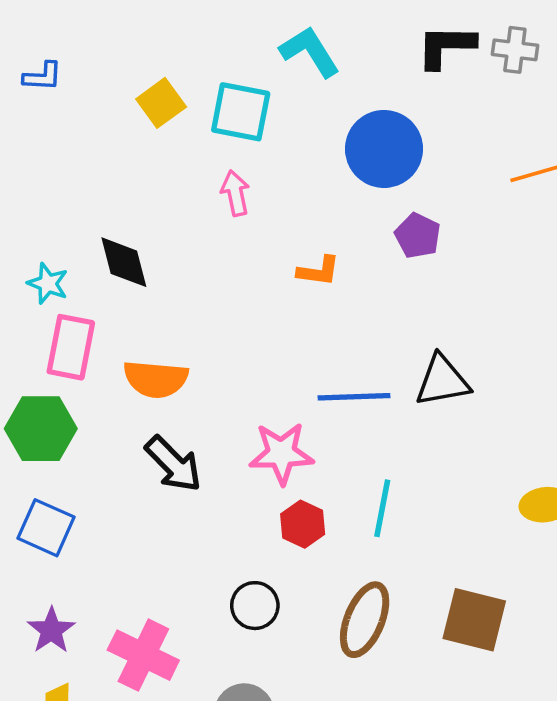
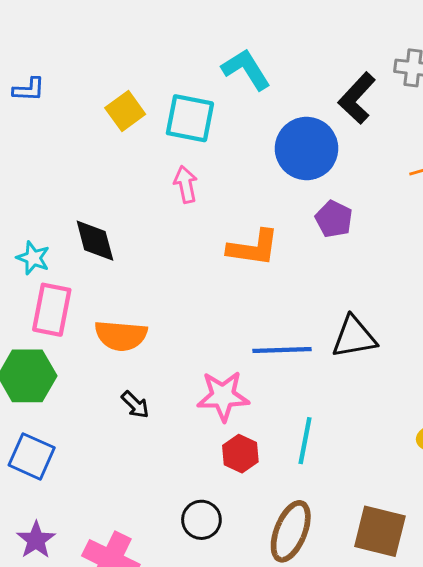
black L-shape: (446, 46) -> (357, 98), moved, turned -48
orange L-shape: (319, 271) -> (253, 248), size x1.5
black arrow: (173, 464) -> (135, 405), size x0.6

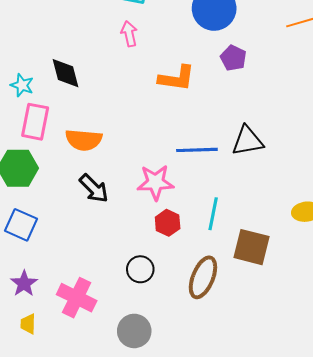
black arrow: (135, 405) -> (94, 188), size x1.5
brown square: (380, 531) -> (252, 247), moved

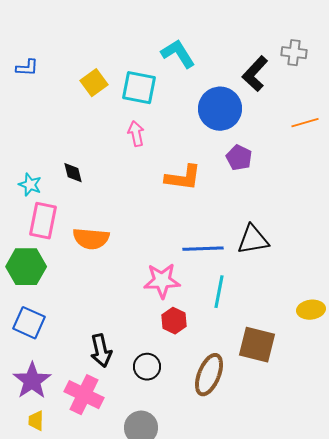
black diamond: (65, 73) -> (73, 173), size x0.7
black arrow: (94, 188) -> (101, 351), moved, turned 32
cyan line: (213, 214) -> (219, 292), moved
purple star: (24, 283) -> (32, 381), size x1.4

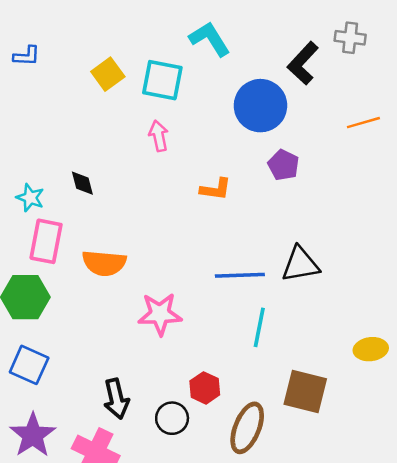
orange L-shape: (183, 178) -> (216, 189), size x0.7
pink star: (162, 281) -> (160, 314), moved
red hexagon: (174, 321) -> (205, 388), moved

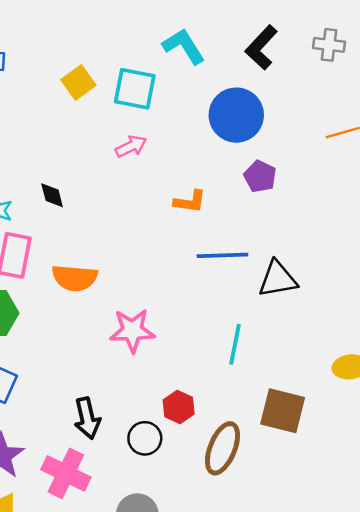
black L-shape: (303, 63) -> (261, 47), moved
pink arrow: (159, 136) -> (131, 146), turned 76
blue line: (240, 275) -> (222, 255), moved

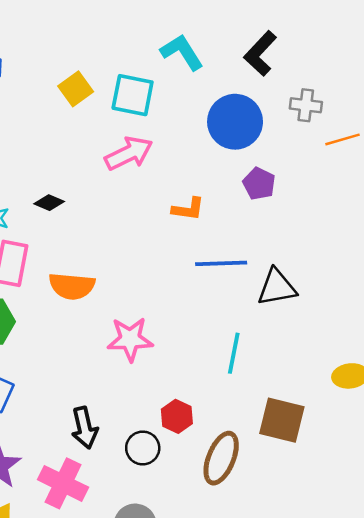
gray cross: (329, 45) -> (306, 105), moved
pink arrow: (131, 146) -> (129, 153), size x1.5
black diamond: (52, 195) -> (49, 203), turned -52

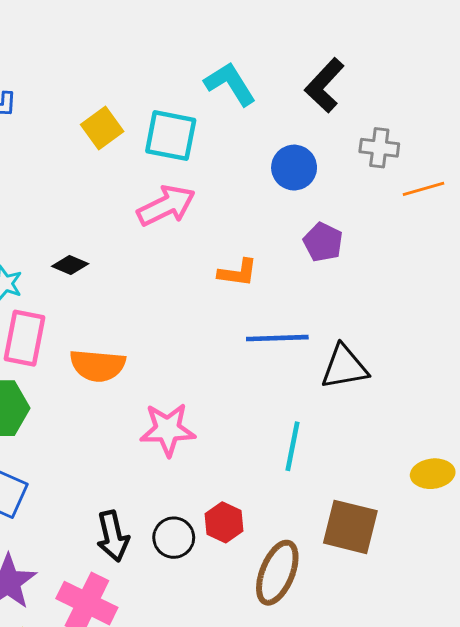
blue circle: (235, 122) -> (294, 168), size x0.7
black circle: (143, 448) -> (174, 538), moved

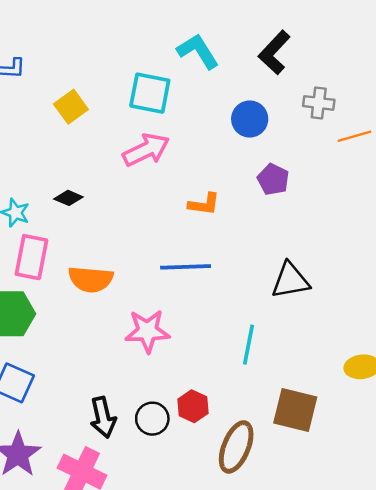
yellow square: (102, 128) -> (71, 107), moved
blue line: (277, 338) -> (186, 267), moved

